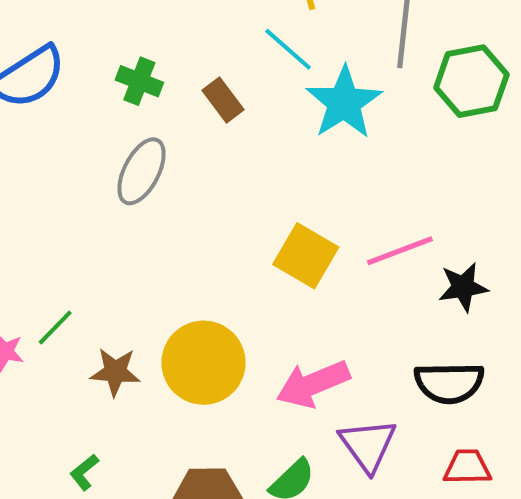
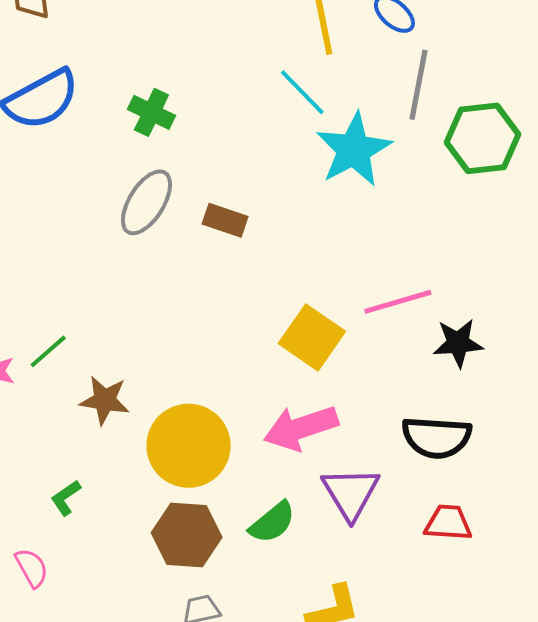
brown rectangle: (223, 100) -> (225, 220), moved, turned -39
yellow square: (306, 256) -> (312, 337), moved
yellow circle: (203, 363) -> (189, 446), moved

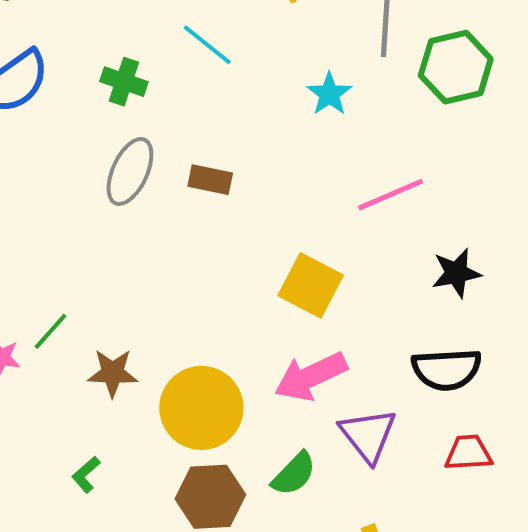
cyan line: (302, 92) -> (207, 45), moved
cyan star: (354, 150) -> (329, 94), size x0.6
pink line: (398, 302) -> (391, 195), moved

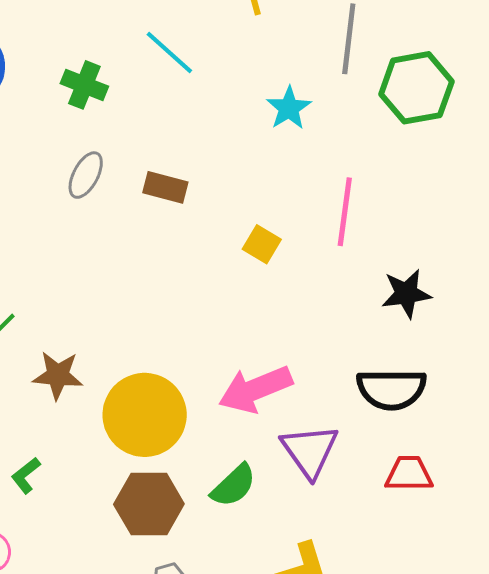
gray ellipse: (130, 171) -> (86, 175), size x0.7
pink line: (391, 195) -> (345, 212), turned -62
yellow square: (311, 285) -> (262, 244), moved, size x0.6

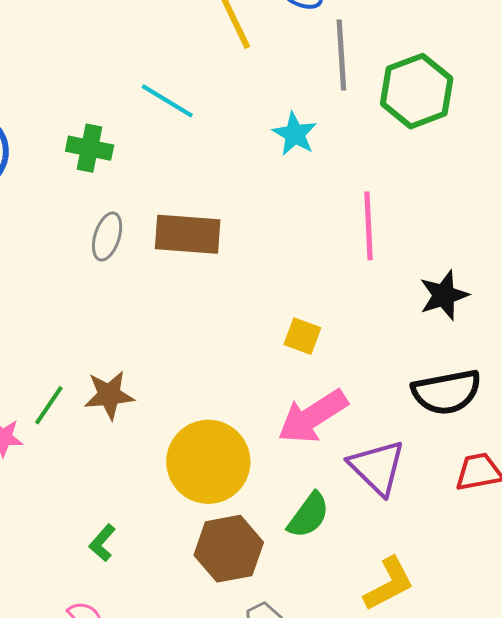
brown rectangle: (165, 187) -> (188, 234), size x1.5
yellow square: (262, 244) -> (302, 336), moved
brown star: (58, 375) -> (109, 395), moved

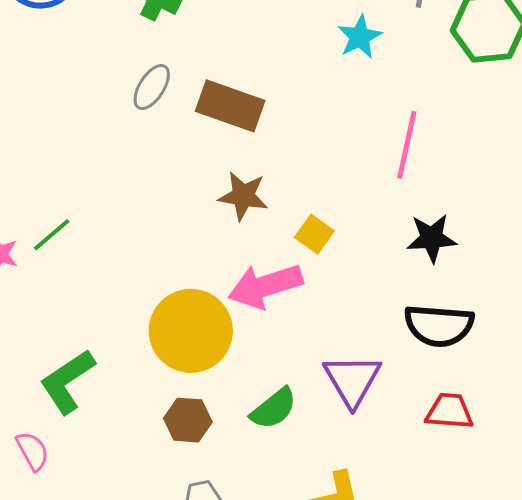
black star: (444, 295) -> (432, 238), moved
brown star: (109, 395) -> (243, 196), moved
pink arrow: (313, 417) -> (265, 286), moved
green L-shape: (102, 543) -> (67, 381), size x1.8
brown hexagon: (229, 549) -> (188, 420), size x0.7

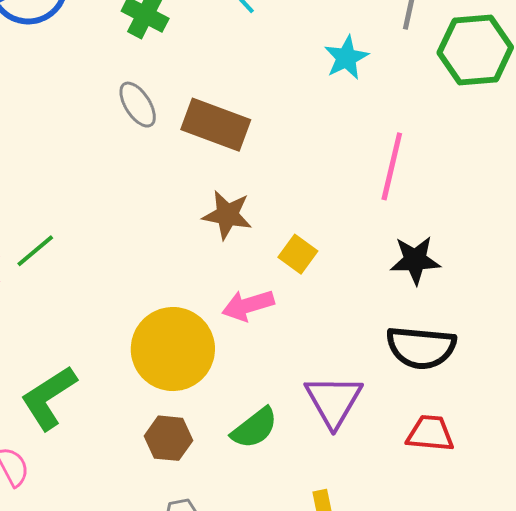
gray ellipse: (152, 87) -> (138, 105), turned -66
pink arrow: (265, 286) -> (248, 305), size x0.7

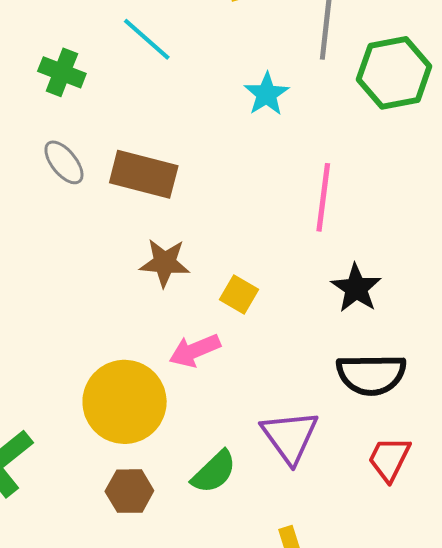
black star: (415, 260) -> (356, 288), turned -30
red trapezoid: (430, 433) -> (389, 459), turned -63

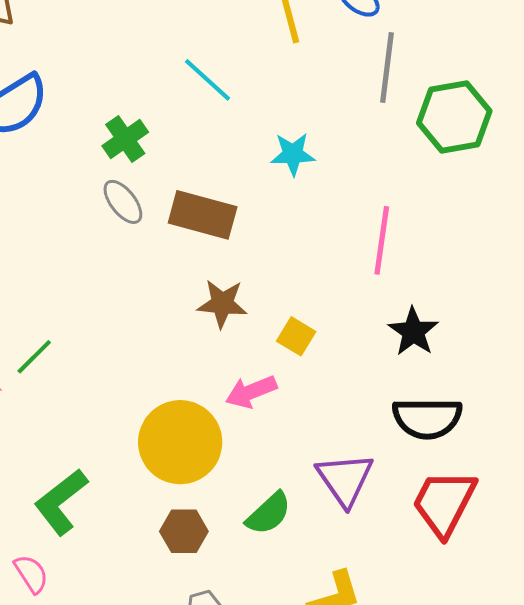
green cross: (62, 72) -> (125, 139), moved, turned 33
cyan star: (267, 94) -> (293, 154), moved, turned 30
red trapezoid: (389, 459) -> (444, 503), size x1.5

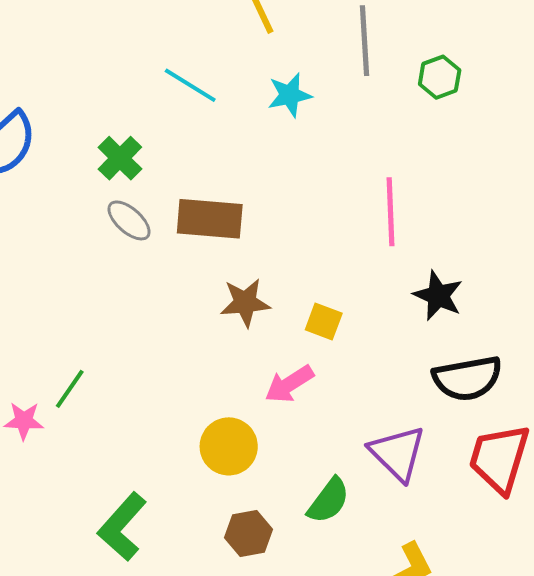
green hexagon: (454, 117) -> (440, 77), size x0.6
cyan star: (293, 154) -> (290, 95), moved
yellow circle: (180, 442) -> (229, 446), size x0.7

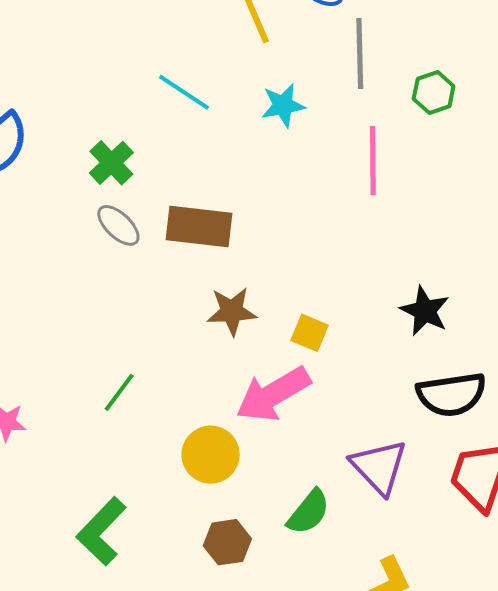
pink line: (390, 212) -> (373, 161), moved
pink arrow: (289, 384) -> (273, 394), size x1.5
green line: (70, 389) -> (119, 392), moved

